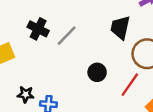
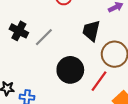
black circle: (97, 72) -> (70, 70), size x1.6

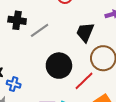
black cross: (19, 31) -> (17, 20), turned -30

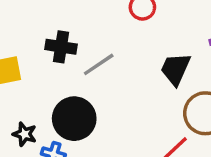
black circle: (59, 66) -> (74, 119), moved

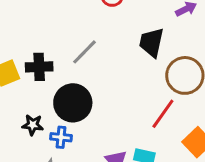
black cross: (61, 47) -> (39, 67), moved

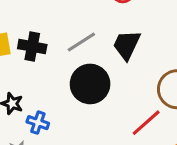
black trapezoid: (151, 42) -> (127, 45), moved
black circle: (73, 103) -> (90, 84), moved

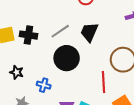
blue cross: (38, 123) -> (44, 85), moved
red line: (146, 123) -> (104, 82), turned -50

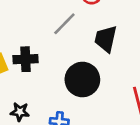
gray line: (60, 31) -> (64, 24), moved

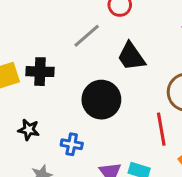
black trapezoid: (106, 39) -> (131, 56), turned -52

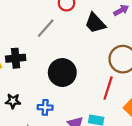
black trapezoid: (131, 56) -> (95, 23), moved
red line: (161, 129) -> (108, 88), turned 35

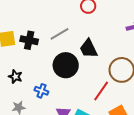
black trapezoid: (95, 23) -> (89, 49), moved
gray line: (46, 28) -> (59, 34), moved

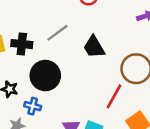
black circle: (66, 65) -> (45, 76), moved
blue cross: (41, 91) -> (33, 106), moved

